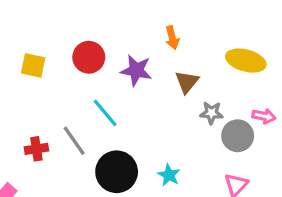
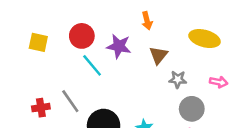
cyan line: (105, 113) -> (92, 65), moved
gray circle: (238, 136) -> (192, 109), moved

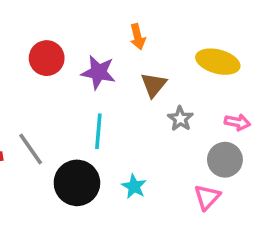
cyan line: (92, 65) -> (98, 131), moved, turned 45
gray star: (178, 79) -> (180, 119), turned 30
gray circle: (192, 109) -> (225, 160), moved

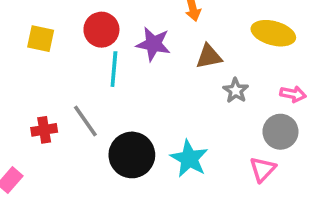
brown triangle: (154, 85) -> (209, 56), turned 40
cyan line: (98, 131) -> (114, 69), moved
cyan star: (134, 186) -> (189, 159), size x1.5

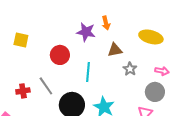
red circle: (101, 30) -> (60, 55), moved
purple star: (153, 44) -> (86, 32), moved
cyan line: (114, 69) -> (88, 72), moved

